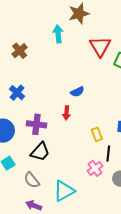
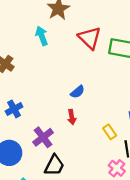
blue cross: (17, 93) -> (14, 109), turned 35
purple cross: (36, 124) -> (43, 137), turned -30

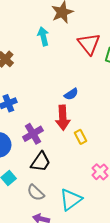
red arrow: (72, 117) -> (63, 118), size x1.6
yellow rectangle: (110, 132) -> (81, 137), moved

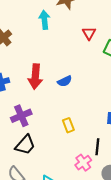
red triangle: (89, 44) -> (89, 33), size x0.6
red arrow: (63, 118) -> (35, 77), moved

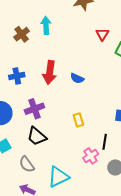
cyan arrow: (44, 20) -> (46, 25), moved
blue semicircle: (65, 81) -> (77, 78), turned 48
black trapezoid: (25, 145) -> (37, 136), turned 85

